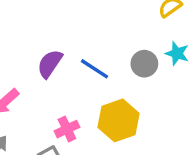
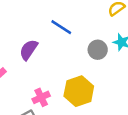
blue line: (94, 69) -> (61, 27), moved

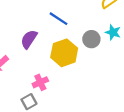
yellow hexagon: (79, 91) -> (64, 53), moved

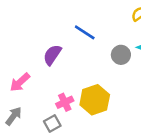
yellow hexagon: (64, 53) -> (95, 100), moved

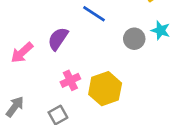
pink arrow: (20, 82) -> (22, 53), moved
pink cross: (65, 102) -> (70, 80), moved

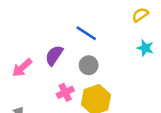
gray circle: (134, 39) -> (89, 65), moved

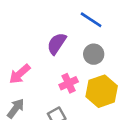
pink arrow: (22, 68) -> (20, 74), moved

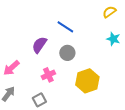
yellow hexagon: (102, 91) -> (87, 81), moved

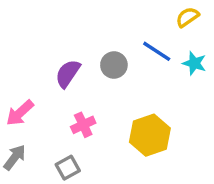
blue line: (65, 27) -> (157, 51), moved
gray circle: (67, 53) -> (114, 65), moved

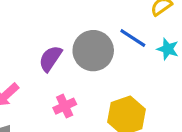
gray circle: (114, 65) -> (93, 51), size x1.6

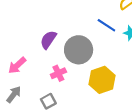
gray circle: (93, 51) -> (79, 50), moved

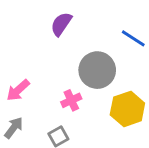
purple semicircle: (48, 40) -> (61, 24), moved

